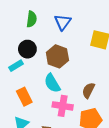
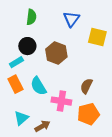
blue triangle: (63, 22) -> (71, 19), moved
cyan semicircle: (52, 83) -> (38, 86), moved
orange rectangle: (24, 97) -> (15, 84), moved

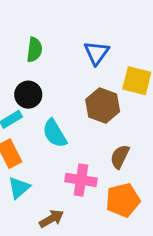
brown hexagon: (56, 53) -> (103, 105), moved
cyan semicircle: (38, 86) -> (55, 133), moved
cyan triangle: (21, 118) -> (19, 188), moved

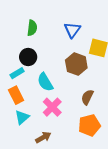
pink cross: (81, 180) -> (52, 107), moved, turned 36

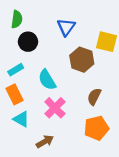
green semicircle: (32, 28) -> (17, 19), moved
blue triangle: (72, 30) -> (66, 27), moved
black circle: (28, 57) -> (28, 42), moved
cyan triangle: (22, 117) -> (21, 119), turned -49

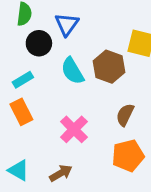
blue triangle: (66, 27) -> (67, 24), moved
cyan semicircle: (47, 80) -> (72, 71), moved
cyan triangle: (21, 119) -> (18, 170), moved

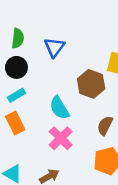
black circle: (39, 43) -> (16, 67), moved
cyan semicircle: (72, 71) -> (59, 108), moved

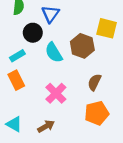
black circle: (16, 67) -> (33, 33), moved
cyan semicircle: (59, 108) -> (54, 53), moved

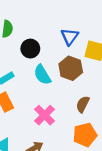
blue triangle: (50, 14) -> (70, 37), moved
black circle: (33, 33) -> (30, 49), moved

